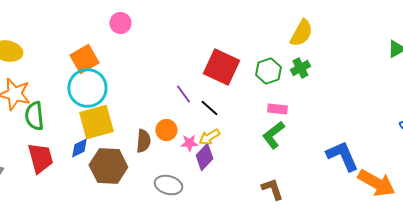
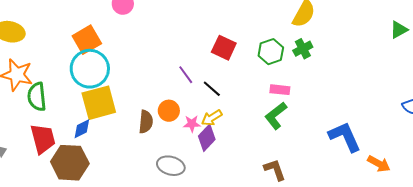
red square: (221, 67) -> (224, 48), size x0.7
brown hexagon: (108, 166) -> (70, 163), moved
orange arrow: (376, 183) -> (379, 164), size x0.6

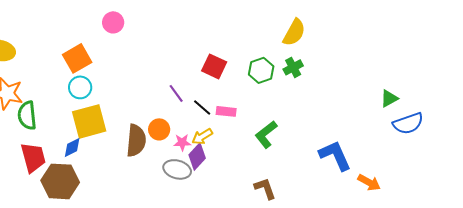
green triangle: (399, 30) -> (389, 98), moved
cyan circle: (90, 69) -> (80, 87), size x0.6
pink rectangle: (280, 90) -> (226, 111), moved
brown semicircle: (146, 122) -> (136, 140), size x1.4
gray ellipse: (171, 166) -> (177, 169), moved

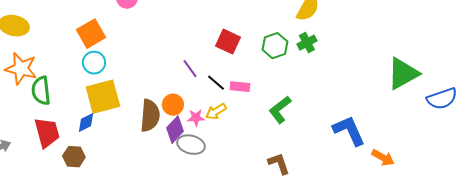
green triangle: (389, 98) -> (403, 74), size x1.8
blue semicircle: (408, 123) -> (442, 99), moved
purple diamond: (197, 156) -> (175, 130), moved
brown hexagon: (60, 181) -> (74, 157), size x0.6

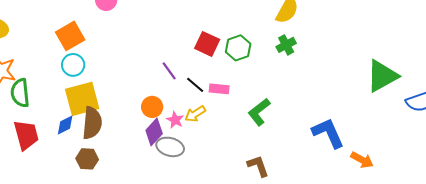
green hexagon: (275, 46) -> (238, 48), moved
brown semicircle: (150, 116) -> (92, 123), moved
pink star: (196, 118) -> (175, 120), turned 30
brown hexagon: (74, 157) -> (87, 159), moved

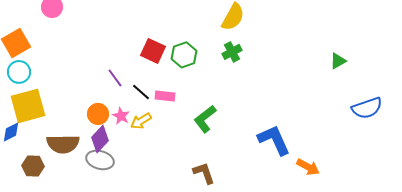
green triangle: (382, 76) -> (338, 61), moved, size x0.5
pink star: (175, 120) -> (121, 116), moved
brown semicircle: (92, 123) -> (63, 144), moved, turned 84
gray ellipse: (170, 147) -> (100, 160), moved

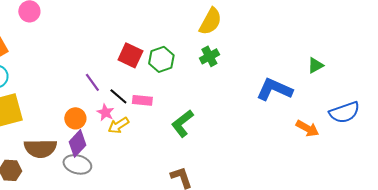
pink star: (121, 116) -> (105, 112), moved
blue L-shape: (274, 140) -> (274, 89), moved, turned -42
orange arrow: (308, 167) -> (307, 128), moved

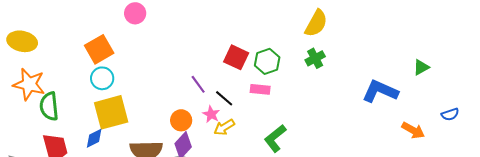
pink rectangle: (142, 100) -> (260, 89), moved
blue semicircle: (344, 112) -> (450, 114), size x0.6
green L-shape: (182, 123) -> (275, 138), moved

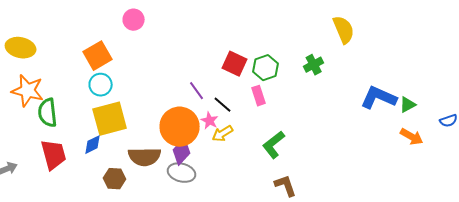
yellow semicircle: (316, 23) -> (344, 30), moved, turned -52
green triangle: (421, 67) -> (408, 105), moved
pink rectangle: (260, 89) -> (259, 96), turned 66
orange circle: (181, 120) -> (180, 127), size x1.8

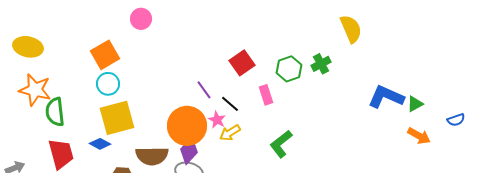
red square: (235, 64) -> (242, 63), turned 30
green hexagon: (266, 68) -> (289, 69), moved
blue diamond: (93, 145) -> (100, 144), turned 55

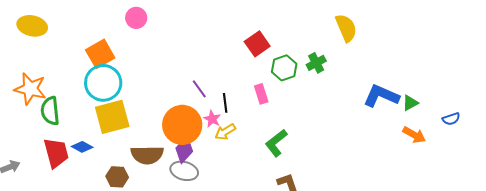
yellow ellipse: (28, 47) -> (32, 26), moved
red square: (242, 63) -> (257, 44), moved
cyan circle: (108, 84) -> (103, 83), size x1.6
black line: (230, 104) -> (225, 103), turned 42
blue diamond: (100, 144) -> (82, 147), moved

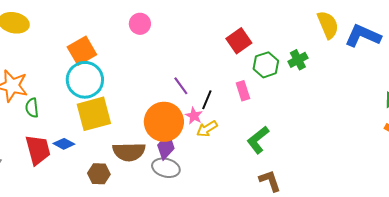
pink circle: (136, 18) -> (140, 24), moved
blue L-shape: (381, 96) -> (363, 36), moved
black line: (225, 103) -> (207, 100), turned 30
green semicircle: (50, 111) -> (32, 108), size x0.7

